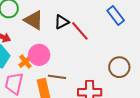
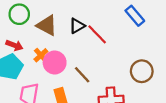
orange cross: (25, 61) -> (41, 55), moved
brown line: (57, 77) -> (82, 75), moved, turned 42

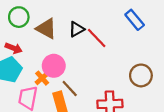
orange cross: (41, 55) -> (42, 78), moved
brown line: (82, 75) -> (70, 88), moved

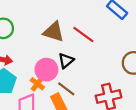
brown triangle: (46, 28) -> (54, 32), moved
black triangle: (77, 29) -> (66, 61), moved

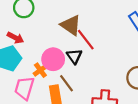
red line: (83, 35) -> (86, 40), moved
black triangle: (66, 61) -> (74, 56), turned -42

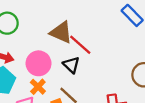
pink circle: (53, 59) -> (39, 63), moved

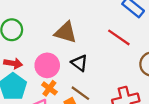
red line: (80, 45) -> (119, 37), moved

